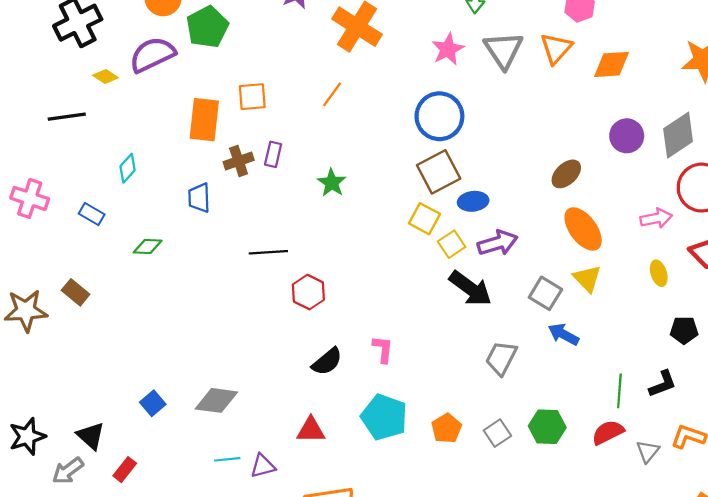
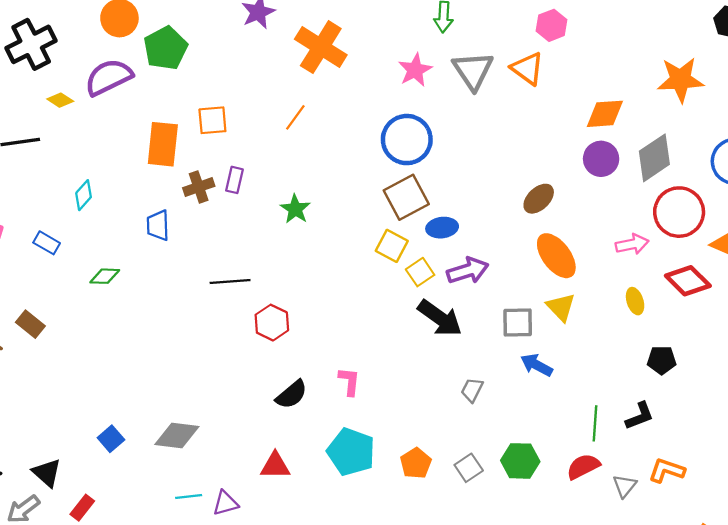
orange triangle: (556, 48) -> (527, 69), turned -36
orange diamond: (611, 64) -> (605, 114), moved
gray square: (545, 293) -> (518, 323), turned -32
gray trapezoid: (501, 358) -> (472, 390), size x0.7

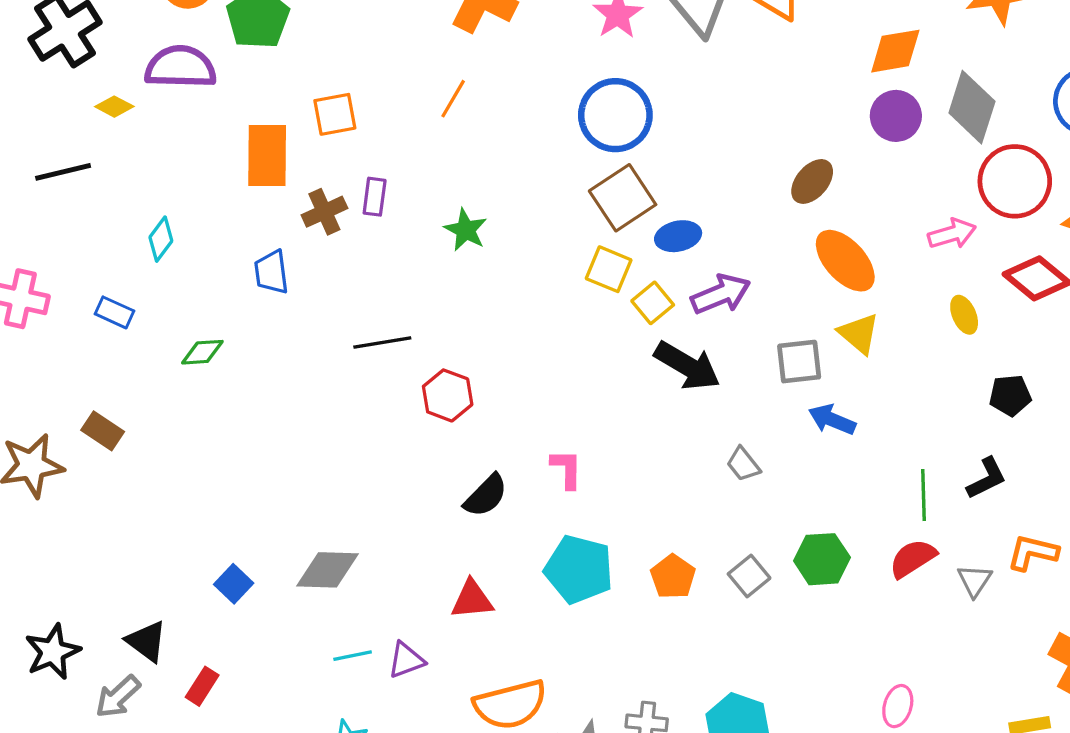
purple semicircle: (109, 77) -> (180, 67), turned 33
gray diamond: (654, 158) -> (972, 107), turned -33
gray trapezoid: (472, 390) -> (743, 464), turned -60

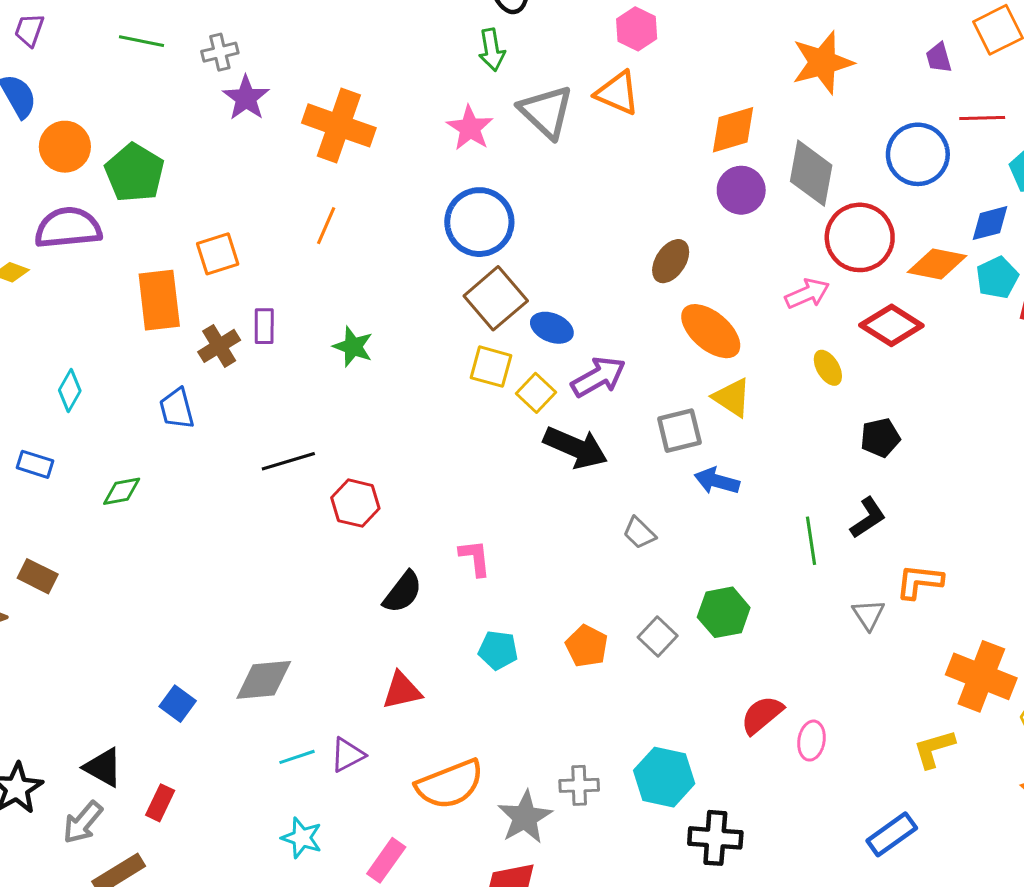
blue ellipse: (678, 236) -> (552, 328), turned 42
red semicircle: (913, 558) -> (762, 715), moved
cyan pentagon: (579, 569) -> (498, 650), size x0.6

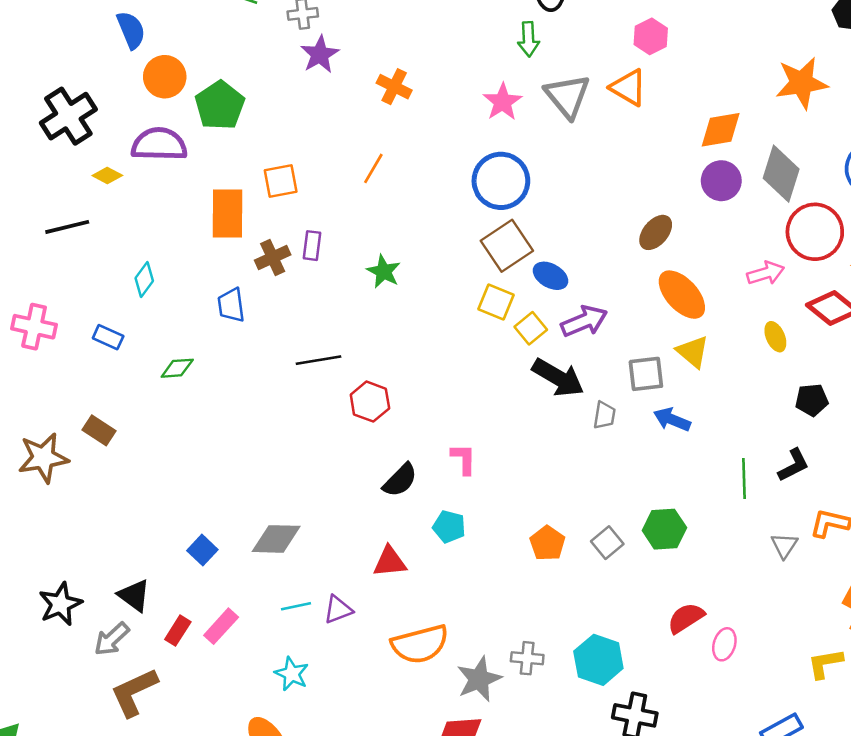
orange cross: (339, 125) -> (394, 87), size x0.6
gray trapezoid: (639, 533) -> (604, 415), moved, turned -132
cyan pentagon: (498, 650) -> (449, 527), moved
pink rectangle: (386, 860) -> (221, 626), moved

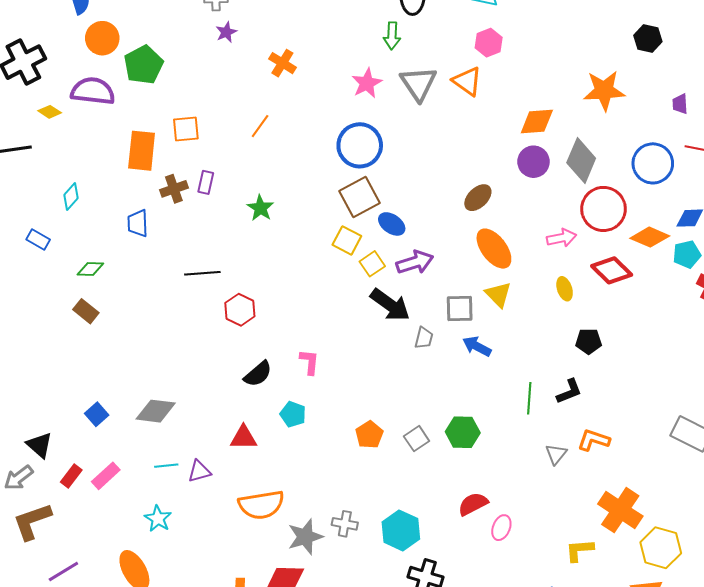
purple star: (320, 54) -> (226, 32), size x0.7
brown rectangle: (99, 430) -> (86, 311), moved

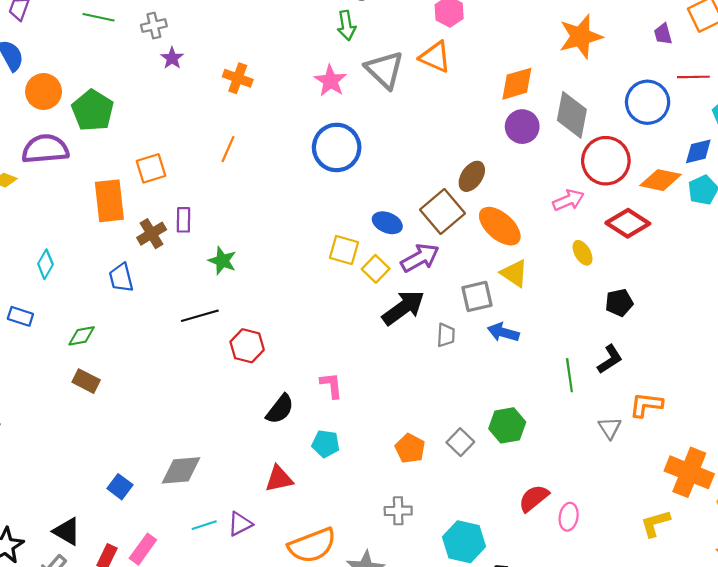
brown square: (359, 197) -> (442, 212), moved
green star: (260, 208) -> (222, 261), moved
black arrow: (390, 305) -> (403, 308), turned -60
gray cross: (345, 524) -> (398, 511), moved

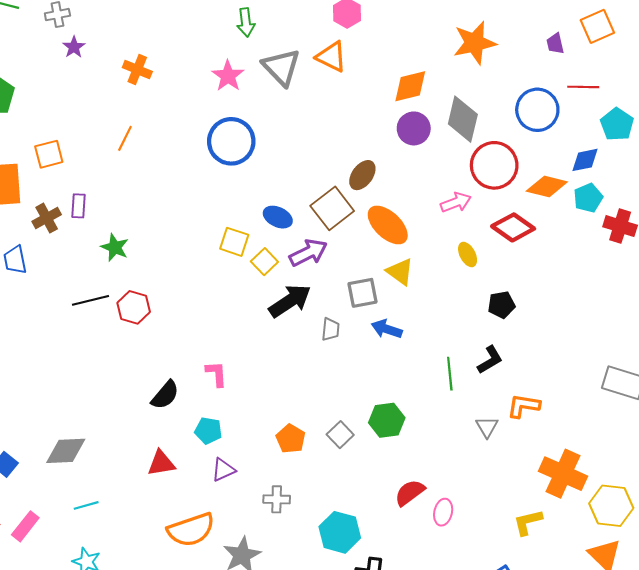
red hexagon: (247, 346) -> (134, 307), moved
purple triangle: (240, 524) -> (223, 470), moved

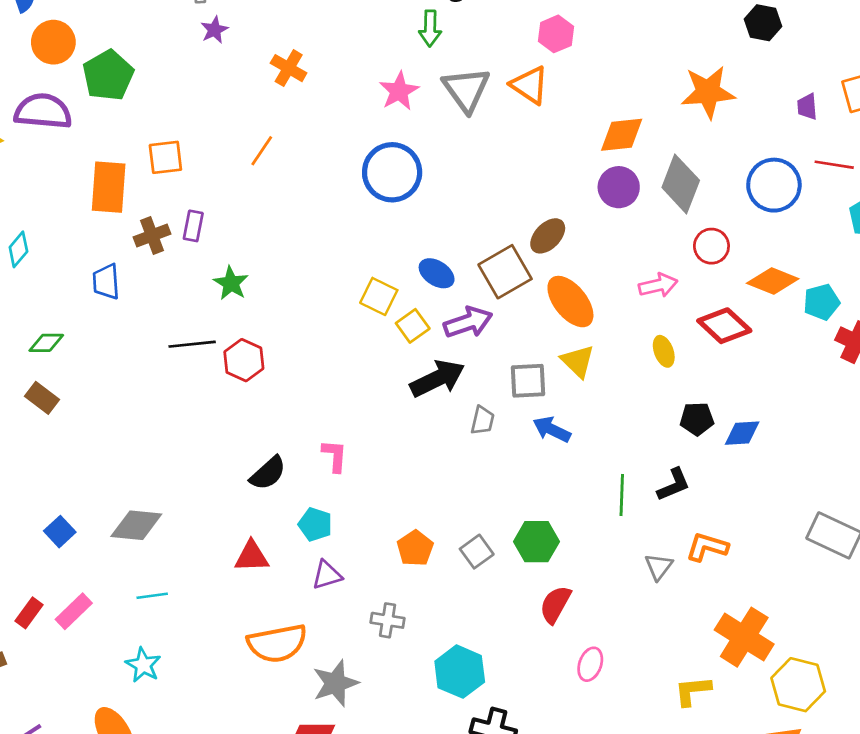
blue diamond: (585, 160) -> (742, 433), moved
red circle: (494, 165) -> (711, 246), size x0.6
red semicircle: (410, 493) -> (555, 604), moved, turned -32

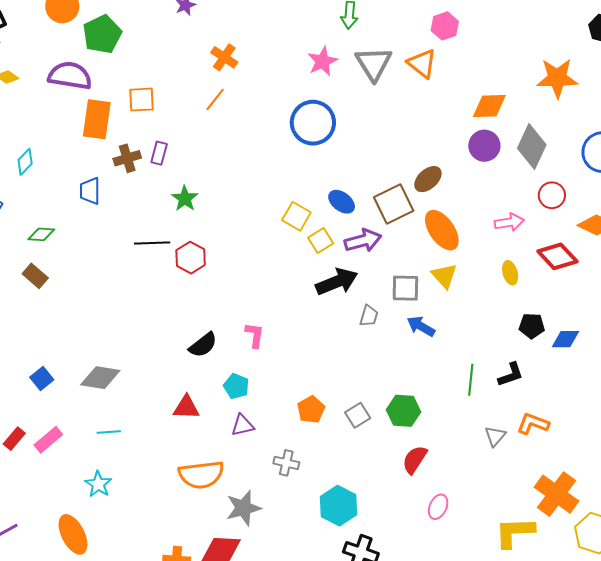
orange cross: (289, 68) -> (224, 57), moved
purple semicircle: (43, 111) -> (70, 76), moved
yellow L-shape: (693, 691) -> (515, 532), size x1.4

